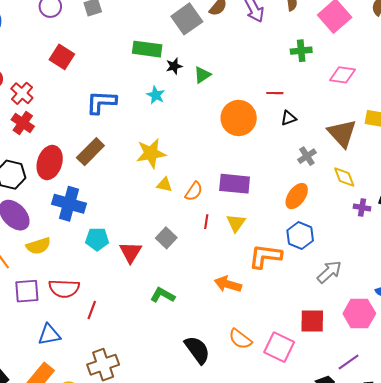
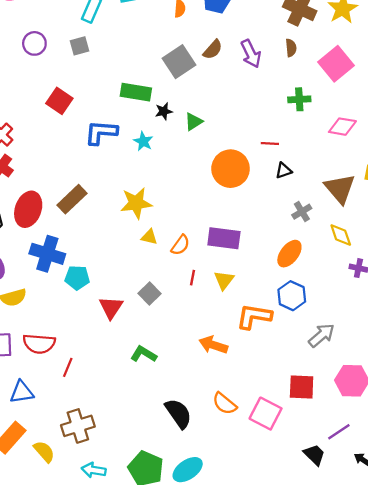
red square: (62, 57) -> (59, 101), moved
blue L-shape: (101, 102) -> (101, 132), moved
cyan pentagon: (97, 239) -> (77, 278), moved

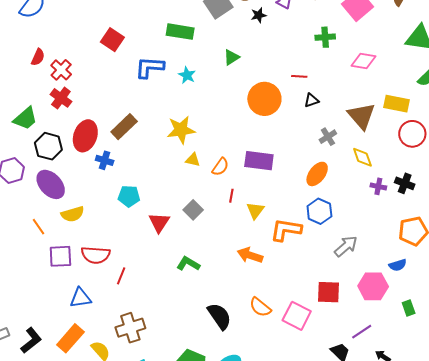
black star: (164, 111) -> (259, 15), moved
blue cross: (47, 254) -> (105, 160), moved, size x0.6
yellow triangle: (224, 280) -> (255, 211), moved

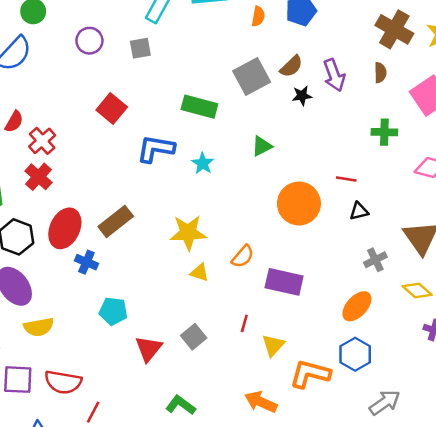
yellow diamond: (362, 157) -> (417, 291), turned -35
orange semicircle: (220, 167) -> (243, 256), moved

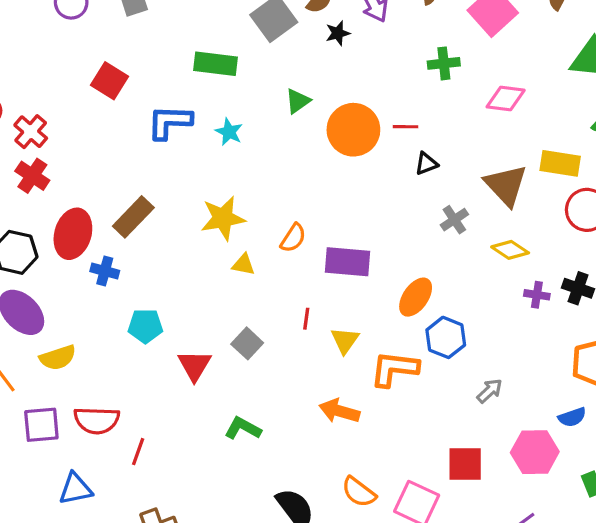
orange circle: (299, 204) -> (353, 130), moved
orange ellipse: (357, 306) -> (416, 297), moved
gray arrow: (385, 402) -> (490, 391), size x0.7

